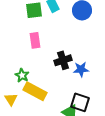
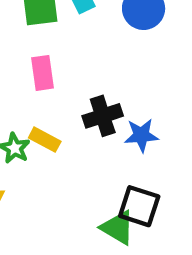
yellow rectangle: (35, 91) -> (45, 140), moved, size x0.6

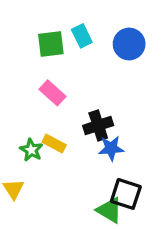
pink rectangle: (43, 73) -> (52, 93), turned -40
blue star: (141, 135) -> (111, 148), moved

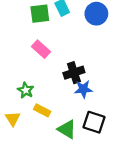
yellow rectangle: (54, 143) -> (42, 110), moved
green triangle: (110, 210) -> (67, 129), moved

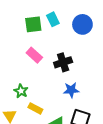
black cross: (74, 73) -> (63, 62), moved

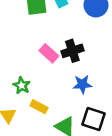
pink rectangle: (34, 55) -> (49, 53), moved

